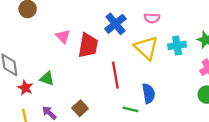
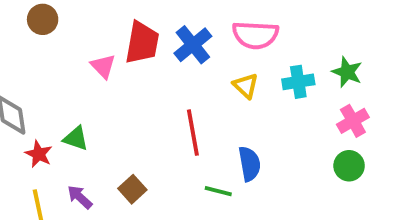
pink semicircle: (152, 18) -> (255, 35), size x1.6
red trapezoid: (88, 46) -> (142, 43), moved
yellow triangle: (146, 48) -> (246, 86), size x0.6

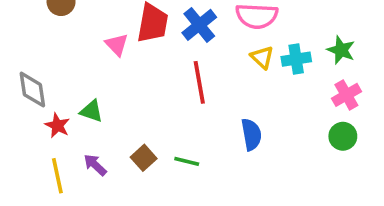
yellow triangle: (246, 86) -> (262, 57), moved
red line: (193, 133) -> (199, 82), moved
green line: (218, 191) -> (187, 161), moved

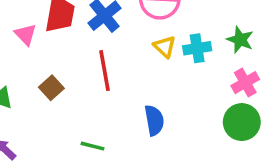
green circle: (343, 136) -> (242, 122), size x1.4
brown square: (144, 158) -> (51, 88), moved

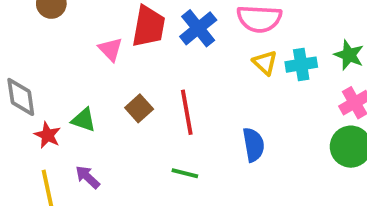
red line: (105, 71) -> (187, 112), moved

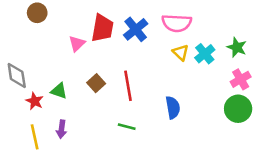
pink triangle: (110, 49) -> (77, 43), turned 30
cyan cross: (301, 65) -> (205, 54), turned -30
purple arrow: (88, 177) -> (61, 129), turned -126

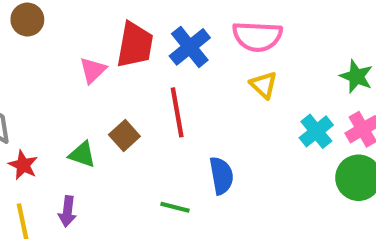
cyan cross: (205, 54) -> (316, 131), moved
red line: (128, 86) -> (177, 112), moved
green triangle: (59, 91) -> (82, 155), moved
blue semicircle: (173, 107) -> (221, 176), moved

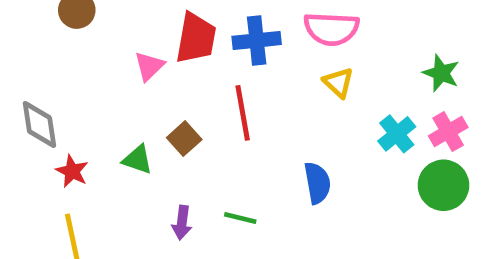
blue cross: (190, 47) -> (257, 40), turned 33
blue semicircle: (221, 176) -> (317, 183), moved
purple arrow: (67, 211) -> (182, 223), moved

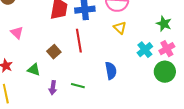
pink triangle: (149, 66) -> (17, 33), moved, turned -32
green triangle: (138, 160) -> (34, 70), moved

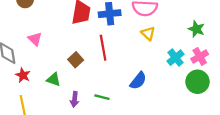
blue semicircle: (111, 71) -> (138, 81), turned 48

